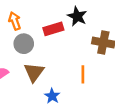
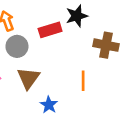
black star: (77, 16) -> (77, 16), turned 30

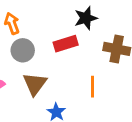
red rectangle: (50, 30) -> (66, 44), moved

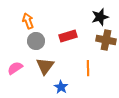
black star: (86, 18) -> (100, 17), moved

